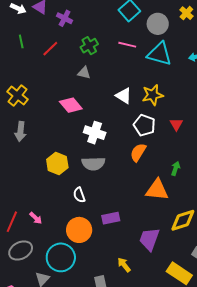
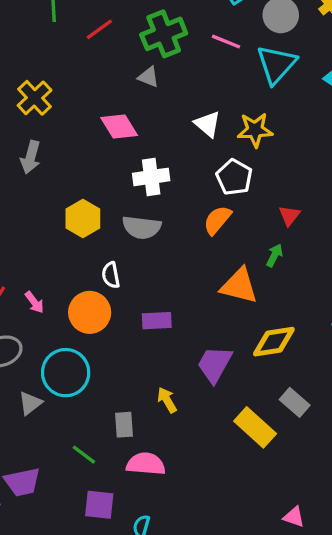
green cross: (89, 46) -> (164, 34), size x1.5
cyan triangle: (160, 54) -> (276, 64), turned 48
red triangle: (176, 124) -> (289, 216), moved
white cross: (95, 133) -> (151, 177), turned -35
orange circle: (79, 230) -> (90, 312), moved

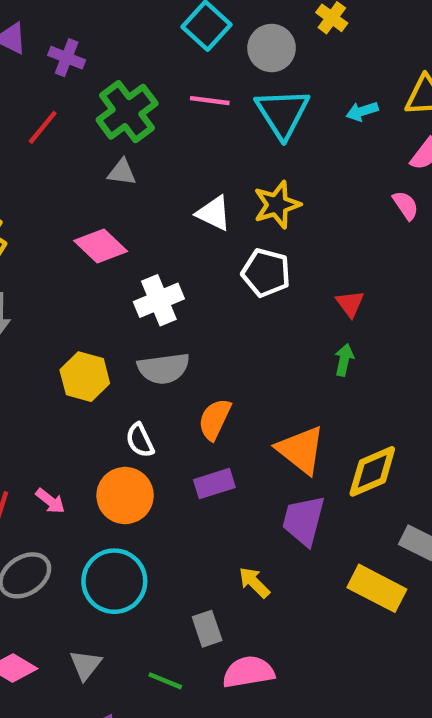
orange semicircle: (217, 220) -> (215, 419), moved
orange triangle: (239, 286) -> (301, 450), moved, turned 39
gray triangle: (30, 403) -> (86, 665), moved

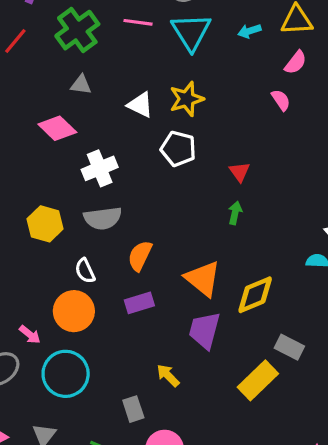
gray triangle: (122, 172) -> (81, 85), moved
pink arrow: (50, 501) -> (30, 335), moved
yellow rectangle: (377, 588) -> (258, 380), turned -72

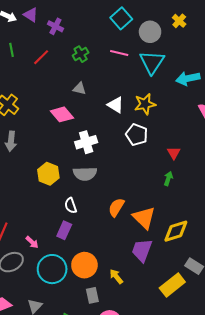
green cross: (77, 30) -> (81, 54), size x0.6
cyan arrow: (249, 31) -> (188, 78), moved, size x1.6
orange semicircle: (140, 256) -> (116, 207), moved
purple rectangle: (139, 303) -> (64, 230), moved, turned -54
orange circle: (74, 311) -> (84, 265), moved

